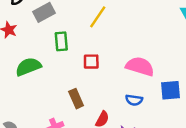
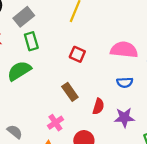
green rectangle: (61, 41) -> (31, 41), moved
red square: (91, 62) -> (77, 54), turned 35

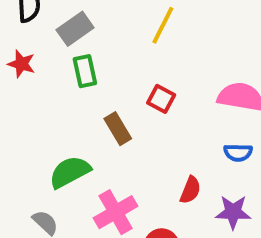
green semicircle: (19, 71) -> (70, 172), moved
brown rectangle: (70, 92) -> (118, 129), moved
pink cross: (55, 123) -> (116, 212), size x1.5

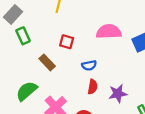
blue semicircle: (238, 153) -> (89, 65), moved

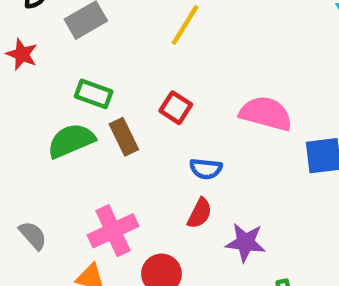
green rectangle: (23, 36) -> (94, 94), moved, turned -63
green semicircle: (27, 91) -> (71, 141), moved

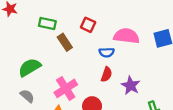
pink semicircle: (266, 114) -> (127, 36), moved
green semicircle: (71, 141) -> (30, 67), moved
purple star: (245, 242) -> (131, 86), turned 30

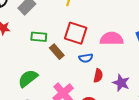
red square: (88, 25) -> (76, 33), size x1.6
blue semicircle: (107, 52) -> (86, 58), moved

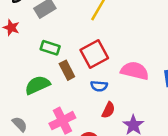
red square: (76, 33) -> (94, 54), turned 30
green semicircle: (28, 78) -> (37, 85), moved

